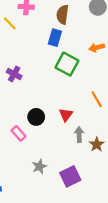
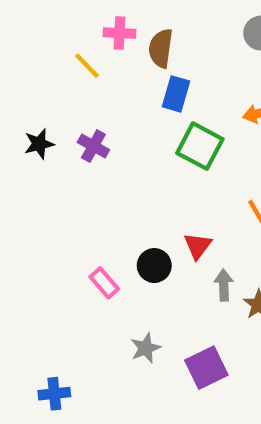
brown semicircle: (63, 15) -> (161, 48), moved
purple cross: (14, 74) -> (93, 146), moved
black circle: (36, 117) -> (154, 266), moved

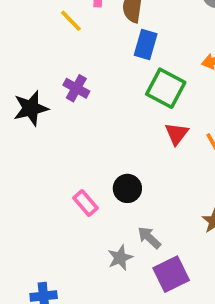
black star: (39, 144) -> (31, 108), moved, size x1.4
red triangle: (198, 246) -> (177, 134), moved
gray arrow: (224, 285) -> (149, 238), moved, turned -45

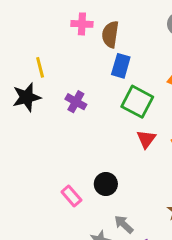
yellow line: (71, 21) -> (40, 67), moved, turned 30
purple cross: (76, 88) -> (76, 102), moved
black star: (31, 108) -> (27, 97), moved

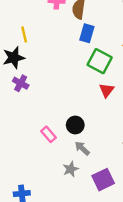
purple cross: (76, 102) -> (21, 83), moved
gray arrow: (124, 224) -> (82, 148), moved

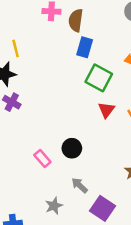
gray arrow: (82, 148) -> (80, 185), moved
gray star: (71, 169) -> (54, 206), moved
purple square: (103, 180) -> (103, 208), turned -30

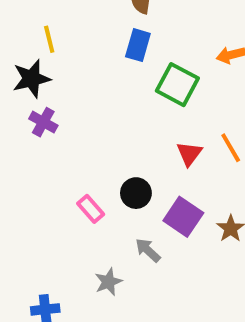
blue rectangle: (85, 47) -> (138, 45), moved
red triangle: (106, 110) -> (189, 154), moved
purple square: (103, 208) -> (183, 217), moved

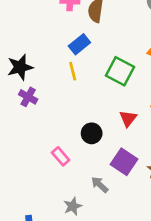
yellow line: (49, 39) -> (73, 71), moved
blue rectangle: (138, 45) -> (79, 44), moved, turned 35
black circle: (136, 193) -> (92, 133), moved

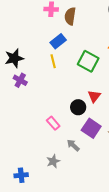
black circle: (92, 133) -> (78, 107), moved
pink rectangle: (61, 156) -> (53, 123), moved

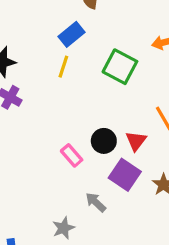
yellow line: (53, 61) -> (63, 67), turned 32
red triangle: (94, 96) -> (136, 141), moved
pink rectangle: (53, 123) -> (72, 155), moved

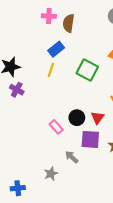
purple square: (125, 175) -> (90, 139), turned -30

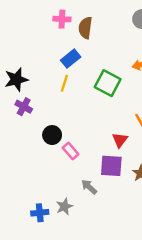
black circle: (77, 118) -> (52, 135), moved
blue cross: (18, 188) -> (40, 213), moved

